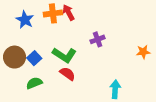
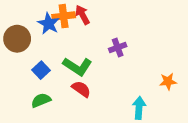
blue star: (25, 20) -> (49, 24), moved
orange star: (143, 52) -> (168, 81), moved
brown circle: (15, 57) -> (17, 39), moved

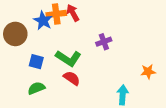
blue square: (41, 70) -> (36, 62), turned -32

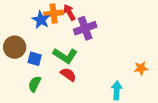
brown circle: (15, 34) -> (15, 47), moved
purple cross: (104, 42) -> (85, 28), moved, size x1.5
green semicircle: (36, 88) -> (35, 84), turned -42

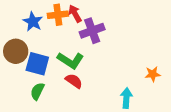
blue star: (41, 20) -> (33, 22), moved
blue square: (35, 59) -> (37, 64), size x1.5

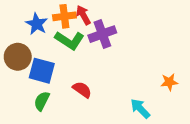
green L-shape: (70, 60) -> (70, 40), moved
cyan arrow: (126, 98) -> (140, 109), turned -48

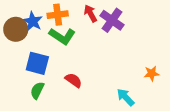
red arrow: (83, 15) -> (90, 13), moved
purple cross: (102, 34) -> (112, 20), moved, turned -35
brown circle: (18, 57) -> (16, 29), moved

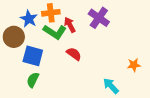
red arrow: (90, 13) -> (70, 25), moved
brown circle: (16, 29) -> (14, 37), moved
red semicircle: (73, 80) -> (74, 54), moved

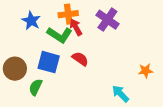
orange cross: (51, 13) -> (68, 14), moved
brown circle: (14, 37) -> (15, 69), moved
blue square: (33, 56) -> (49, 62), moved

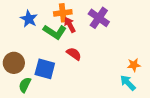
blue square: (49, 62) -> (45, 69), moved
green semicircle: (36, 87) -> (25, 85), moved
cyan arrow: (121, 94) -> (128, 83), moved

